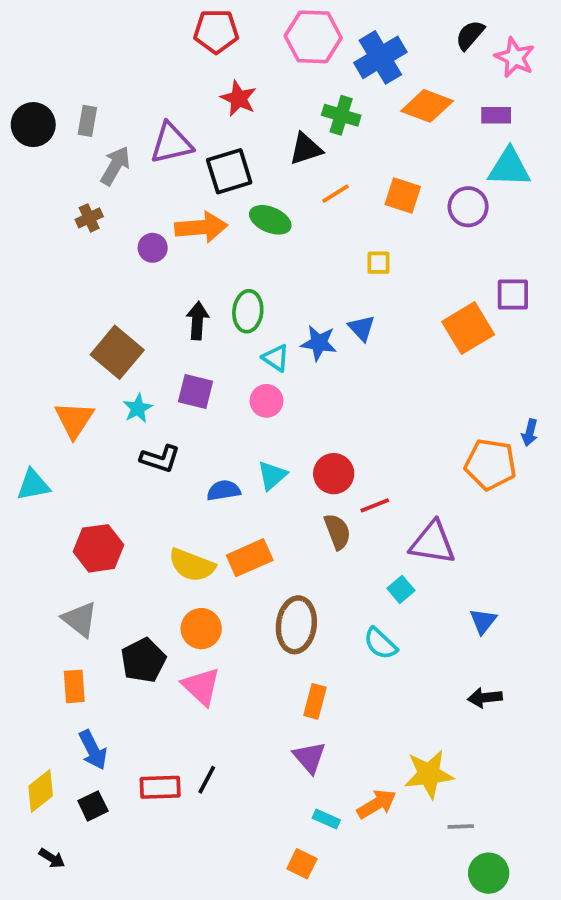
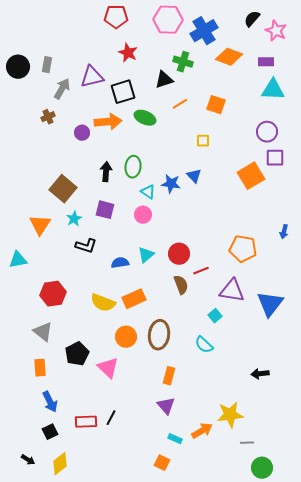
purple circle: (468, 207) -> (267, 132), moved
orange pentagon: (490, 464) -> (243, 249), moved
blue triangle: (483, 621) -> (270, 304), moved, size x1.8
orange circle: (201, 629) -> (126, 337), moved
yellow diamond: (41, 791) -> (60, 464), moved

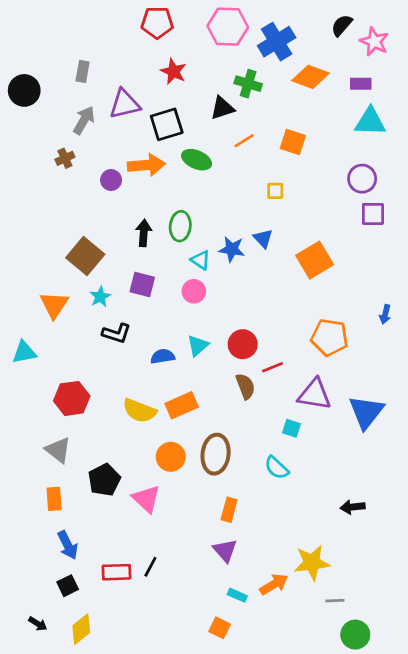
gray rectangle: (47, 65) -> (83, 71), moved
orange square: (251, 176) -> (315, 260), moved
cyan square: (215, 316) -> (292, 428), turned -32

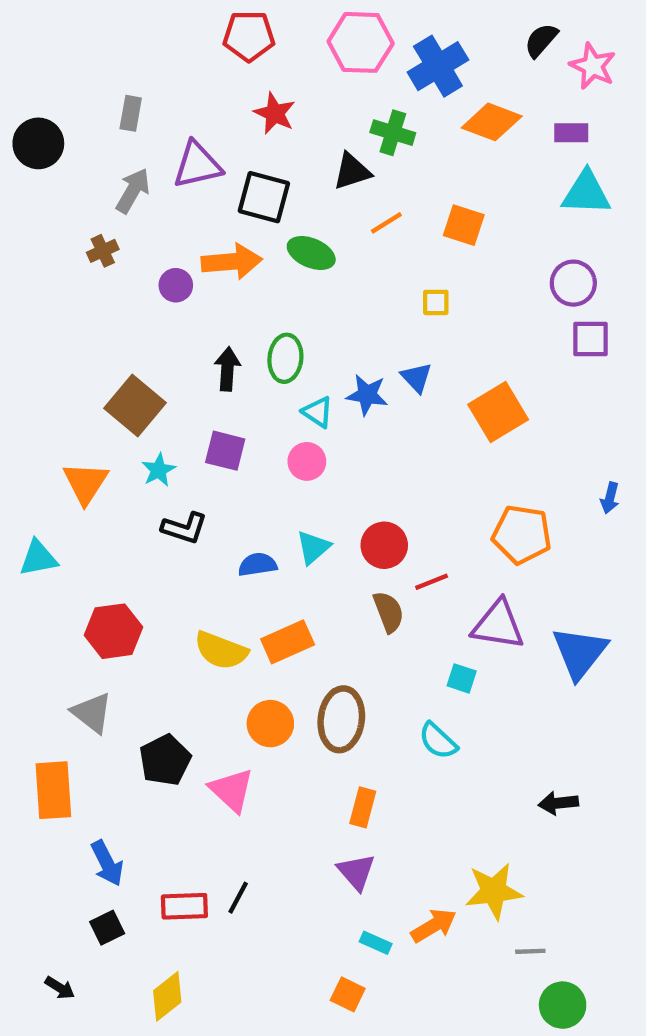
black square: (167, 124) -> (264, 197), turned 32
orange rectangle: (54, 499) -> (53, 790), moved, size x1.5
yellow diamond: (81, 629) -> (167, 996), moved

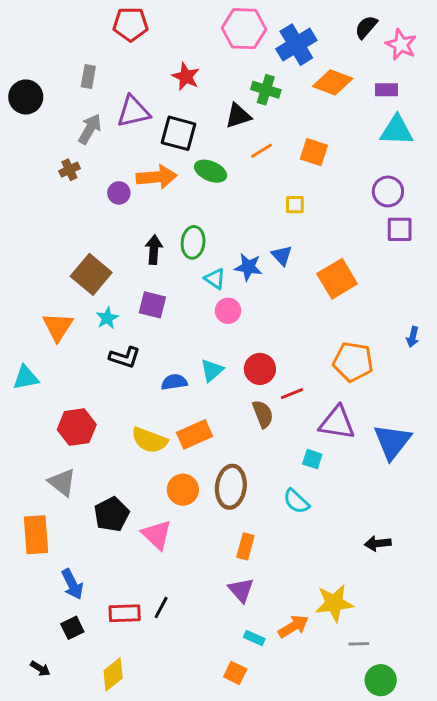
red pentagon: (249, 36) -> (131, 24), moved
pink circle: (307, 461) -> (228, 311), moved

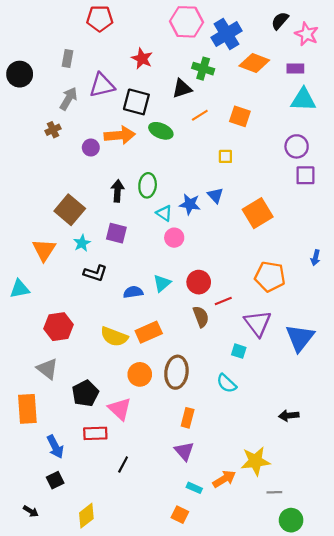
purple triangle: (337, 423) -> (258, 323), turned 44
red rectangle: (125, 613) -> (95, 433), moved

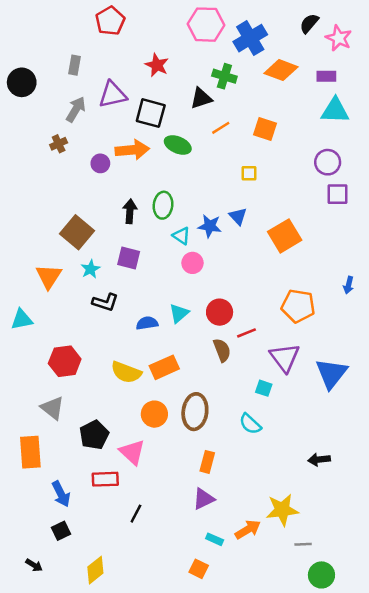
red pentagon: (100, 18) -> (110, 21), turned -30
purple triangle: (184, 451) -> (204, 499), turned 45

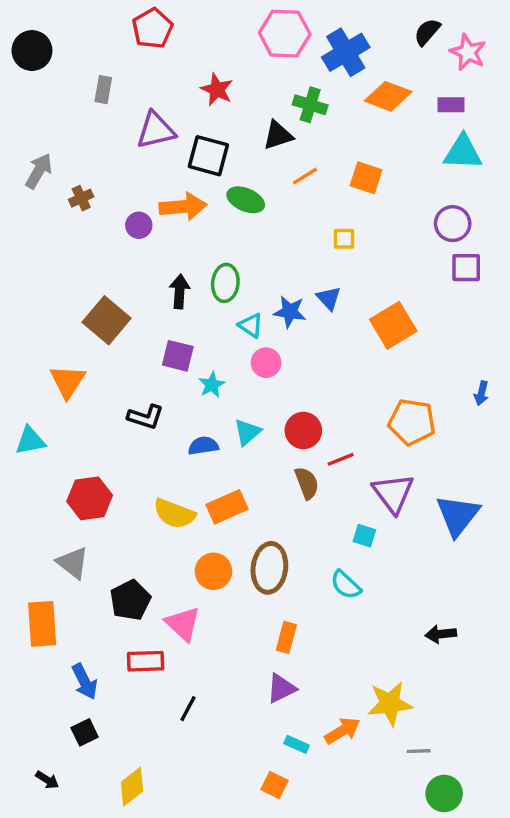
black circle: (22, 82) -> (32, 51), moved
gray arrow: (76, 109) -> (39, 171), moved
cyan star: (91, 269) -> (212, 385), moved

